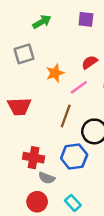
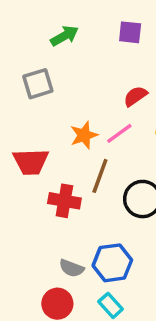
orange star: (55, 73) -> (84, 135), moved
blue hexagon: (74, 156) -> (112, 263), moved
red cross: (34, 158) -> (64, 201), moved

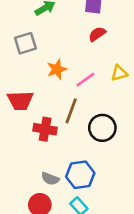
red semicircle: (135, 96) -> (97, 34), moved
orange star: (84, 135) -> (57, 69), moved

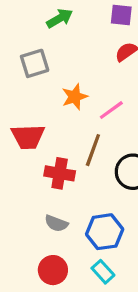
gray semicircle: (50, 179) -> (56, 223), moved

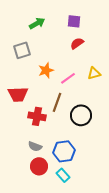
red circle: (53, 270) -> (39, 166), moved

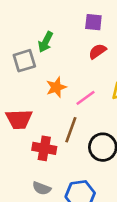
green arrow: (37, 23) -> (46, 42), moved, turned 147

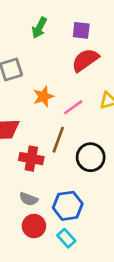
green arrow: (46, 42) -> (39, 28), moved
red semicircle: (97, 51) -> (85, 60), size x1.5

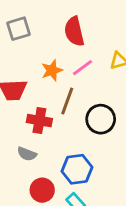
red semicircle: (85, 60) -> (74, 31), moved, turned -68
orange star: (43, 96) -> (52, 70), moved
gray semicircle: (29, 199) -> (27, 154), moved

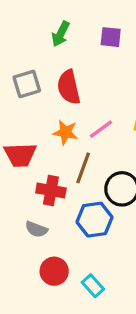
red semicircle: (74, 31) -> (69, 87), moved
orange star: (52, 70) -> (65, 132), turned 30
blue hexagon: (77, 169) -> (95, 220), moved

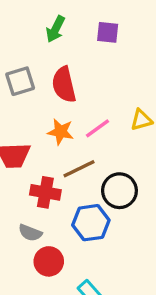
brown line: (83, 168) -> (79, 169), turned 44
red circle: (54, 271) -> (49, 261), moved

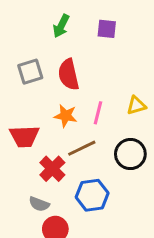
pink line: (98, 128) -> (98, 113), turned -40
black circle: (119, 191) -> (130, 154), moved
red cross: (45, 192) -> (52, 169), turned 35

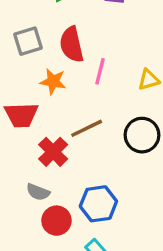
pink line: (98, 113) -> (100, 71), moved
orange star: (66, 116) -> (53, 81), moved
blue hexagon: (92, 195) -> (98, 204), moved

